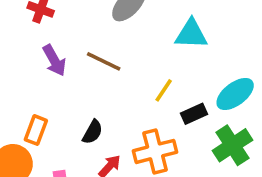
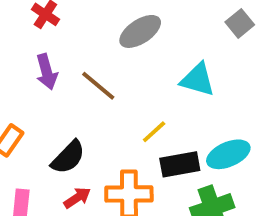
black rectangle: (194, 114) -> (180, 164), size x1.4
black semicircle: (93, 132) -> (68, 157), size x1.4

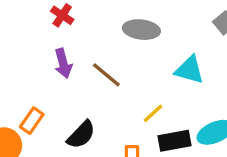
gray ellipse: (140, 31) -> (141, 30), turned 40

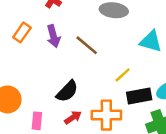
orange rectangle: (32, 121) -> (22, 32), moved

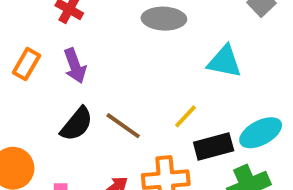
brown line: (87, 45) -> (123, 126), moved
black semicircle: (67, 91) -> (77, 124), moved

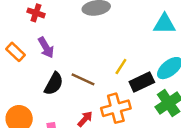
cyan triangle: (224, 62) -> (164, 24), moved
orange rectangle: (26, 64) -> (16, 52), turned -66

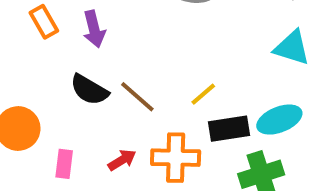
black semicircle: (54, 84) -> (89, 90), turned 75

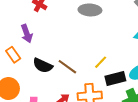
orange rectangle: (44, 22) -> (13, 55), moved
purple arrow: (94, 29) -> (27, 34), moved

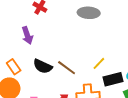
orange rectangle: (13, 55) -> (14, 67), moved

